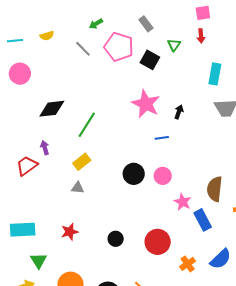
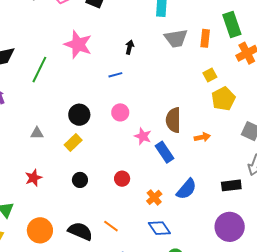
pink star: (146, 104) -> (78, 44), moved
yellow rectangle: (82, 162) -> (73, 142), moved
black circle: (134, 174) -> (79, 115), moved
red circle: (158, 242) -> (122, 179), size x0.6

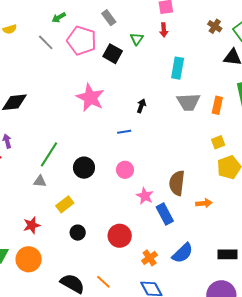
green line: (39, 70) -> (49, 154), moved
yellow rectangle: (73, 142) -> (65, 204), moved
red circle: (122, 179) -> (120, 236), size x1.5
orange circle: (40, 230) -> (29, 259), moved

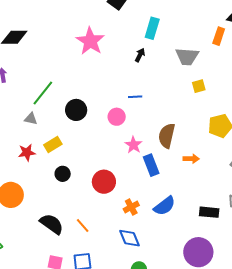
cyan rectangle: (178, 68) -> (152, 28), moved
orange rectangle: (217, 105) -> (219, 36), moved
blue line: (124, 132) -> (135, 97), moved
yellow square: (218, 142) -> (199, 86), moved
red star: (32, 225) -> (27, 152), moved

